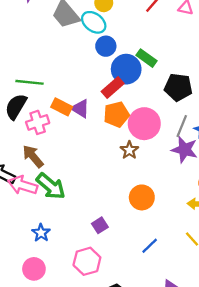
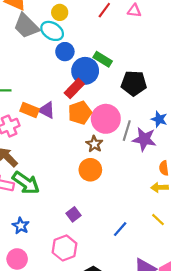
gray line: (182, 126) -> (127, 131), moved
orange circle: (142, 197) -> (90, 170), moved

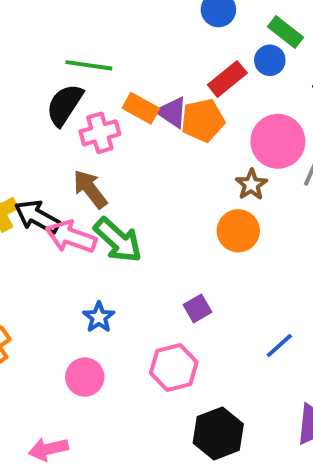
blue circle: (85, 71) -> (270, 60), moved, size x0.6
orange pentagon: (80, 113) -> (203, 120), moved

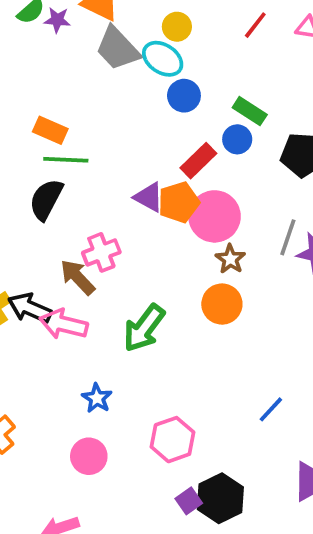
orange rectangle: (141, 108) -> (50, 130), moved
pink cross: (100, 133) -> (101, 252), moved
pink circle: (278, 141) -> (215, 216), moved
green arrow: (118, 240) -> (144, 328), moved, turned 90
purple square: (198, 308) -> (189, 501), moved

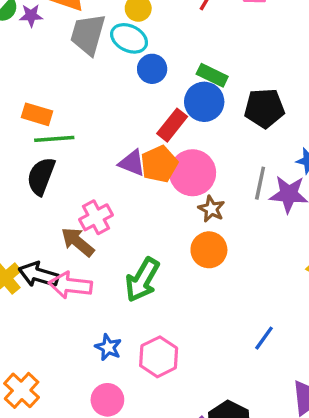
gray trapezoid: (118, 48) -> (88, 34), turned 66
blue circle: (237, 139) -> (204, 102), size x1.5
pink hexagon: (172, 440) -> (159, 357), moved

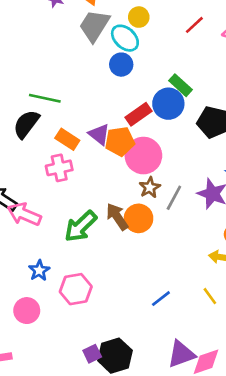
blue circle: (152, 69) -> (121, 65), moved
orange rectangle: (37, 114) -> (67, 139), moved
gray line: (260, 183) -> (174, 198), moved
brown arrow: (78, 242) -> (117, 217), moved

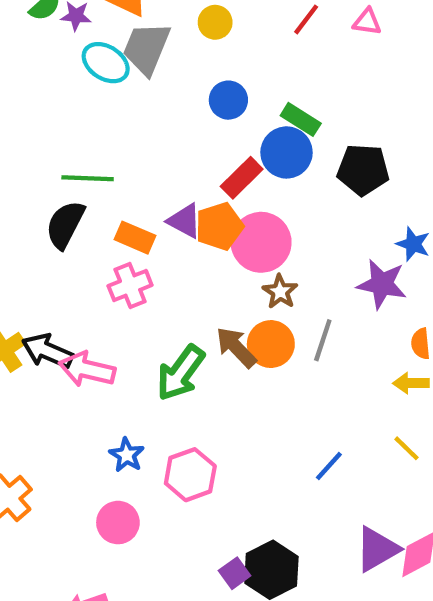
cyan ellipse: (125, 38) -> (106, 63), moved
blue circle: (121, 65) -> (228, 100), moved
gray line: (174, 198) -> (323, 340), moved

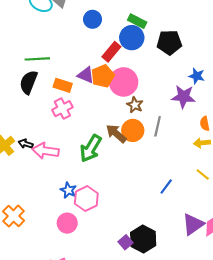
blue circle: (228, 100) -> (93, 19), moved
black arrow: (47, 351) -> (26, 144), size x0.6
pink hexagon: (190, 475) -> (86, 199), moved

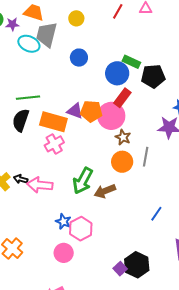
green rectangle: (137, 21) -> (131, 62), moved
red rectangle: (111, 52) -> (122, 98), moved
orange pentagon: (103, 76) -> (91, 111), turned 30
orange rectangle: (63, 85) -> (53, 122), size x1.5
brown arrow: (116, 134) -> (105, 191), moved, turned -60

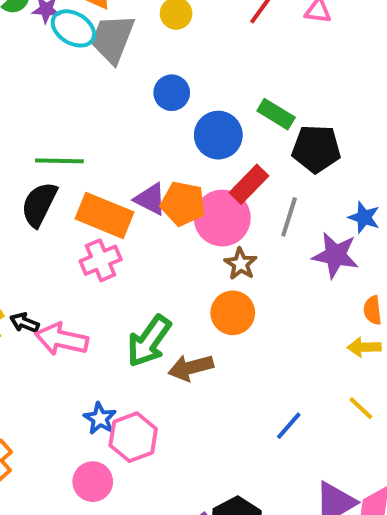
cyan ellipse: (29, 44) -> (73, 28), moved
blue circle: (117, 73) -> (218, 135), moved
gray line: (146, 157) -> (289, 217), moved

